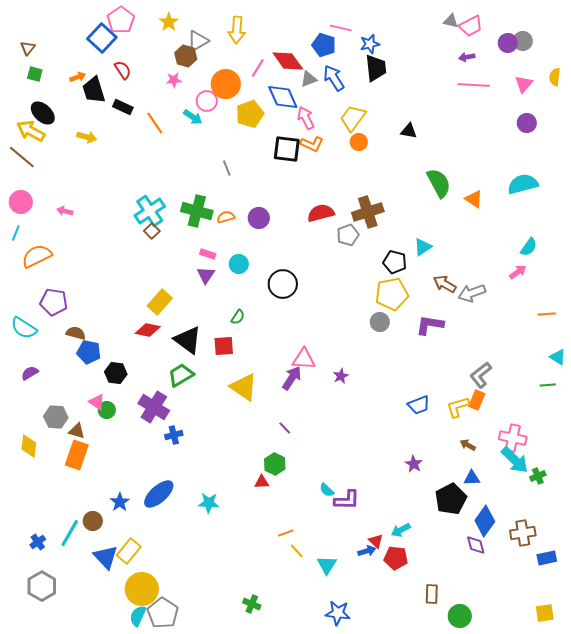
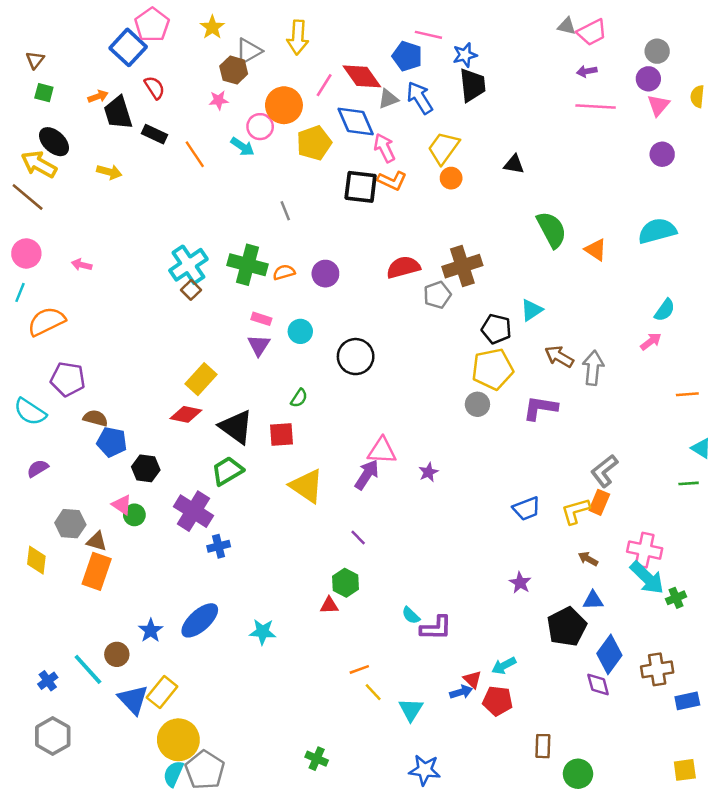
purple circle: (508, 43) -> (648, 79), moved
gray arrow: (472, 293) -> (593, 368), turned 116
cyan line: (70, 533) -> (88, 669), turned -72

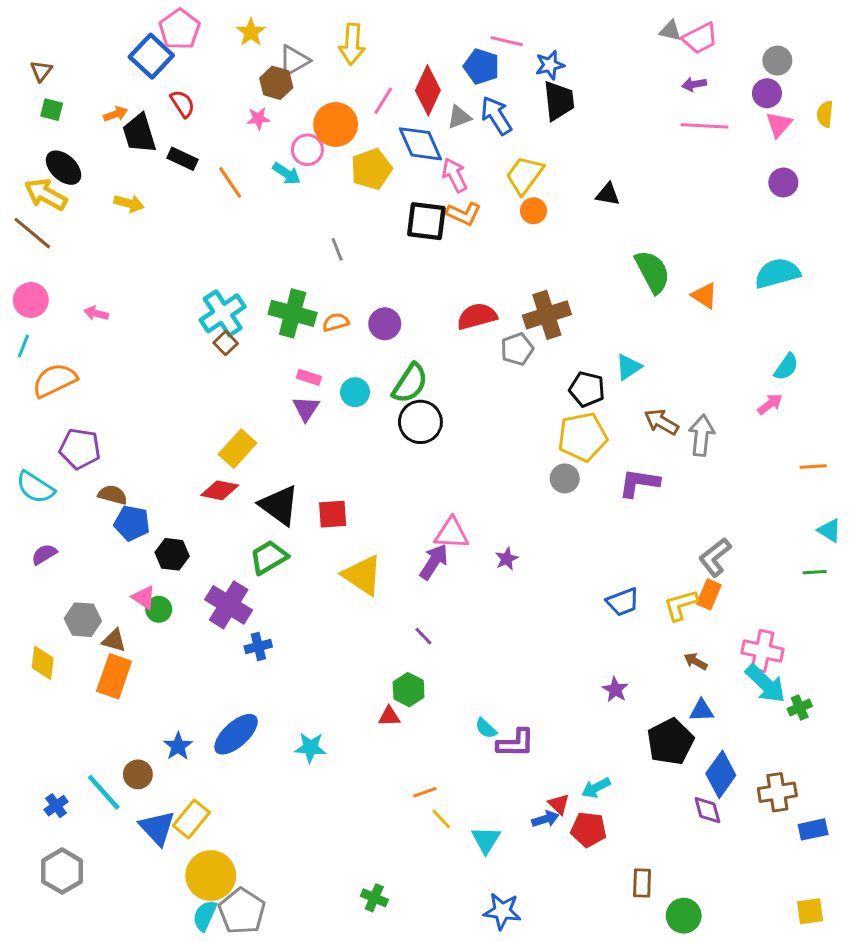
red diamond: (362, 76) -> (428, 90), turned 60
green semicircle: (299, 398) -> (410, 383), moved, size x1.8

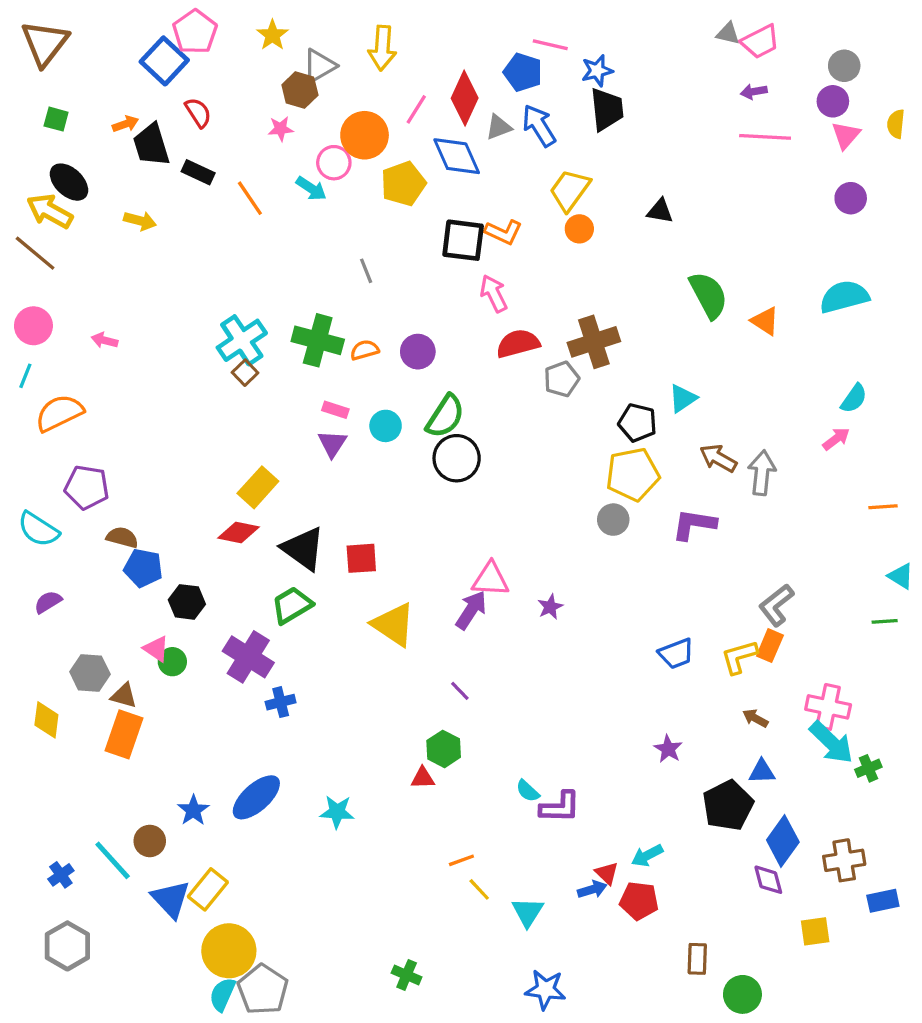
brown triangle: (41, 71) -> (45, 43), moved, size x2.0
pink arrow: (455, 175) -> (494, 293), moved
yellow square: (810, 911) -> (815, 931), moved

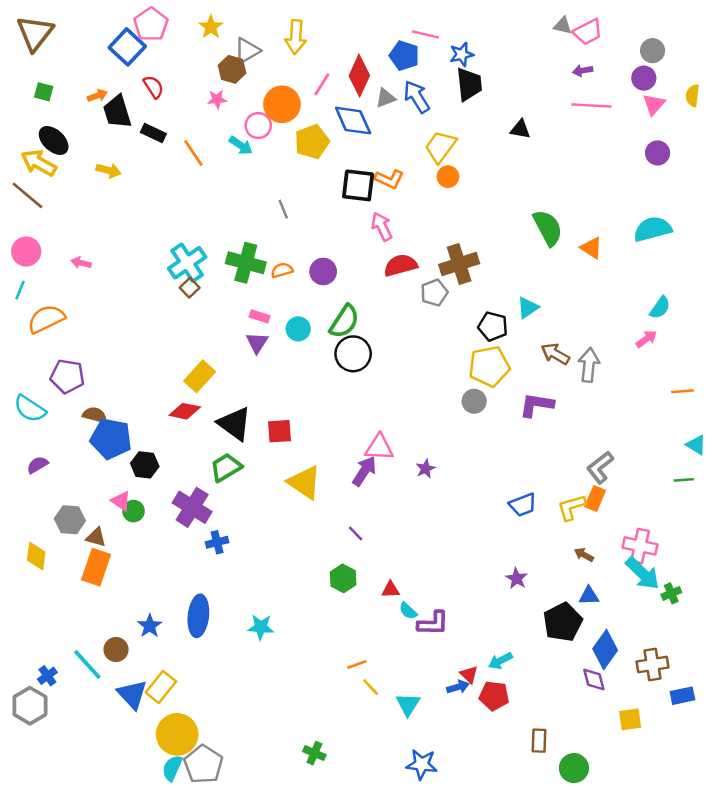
black triangle: (660, 211) -> (520, 129), moved
blue pentagon: (143, 568) -> (111, 439), size x1.4
red triangle: (423, 778) -> (391, 590), moved
blue ellipse: (256, 797) -> (198, 616), turned -42
gray hexagon: (67, 946) -> (30, 706), moved

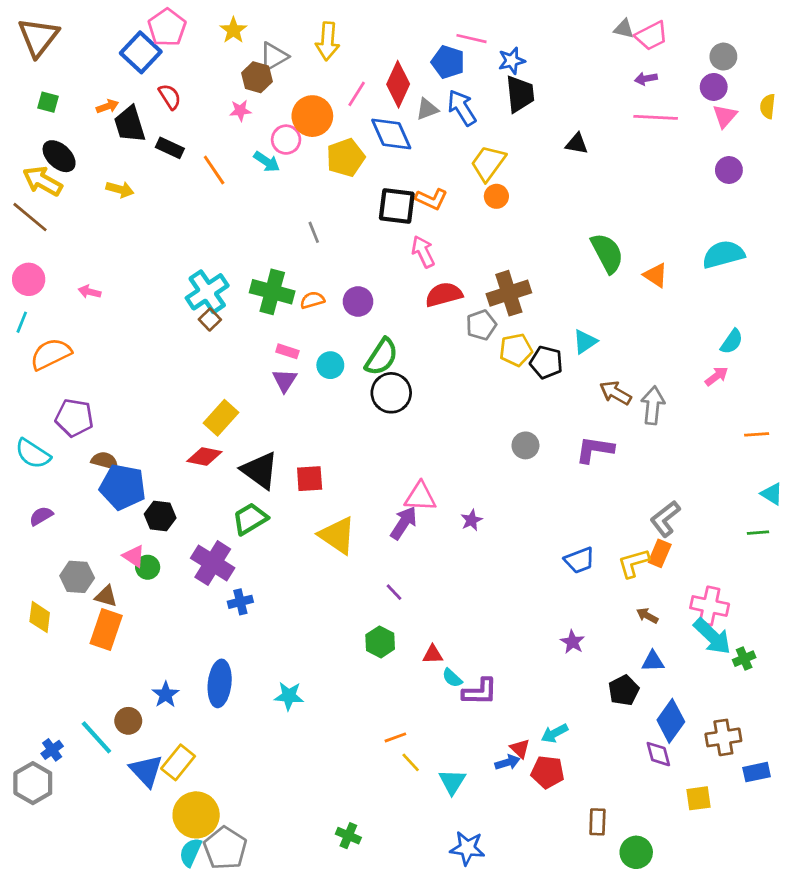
yellow pentagon: (489, 366) -> (516, 350), moved, size x0.7
black pentagon: (563, 622) -> (624, 690), size x0.7

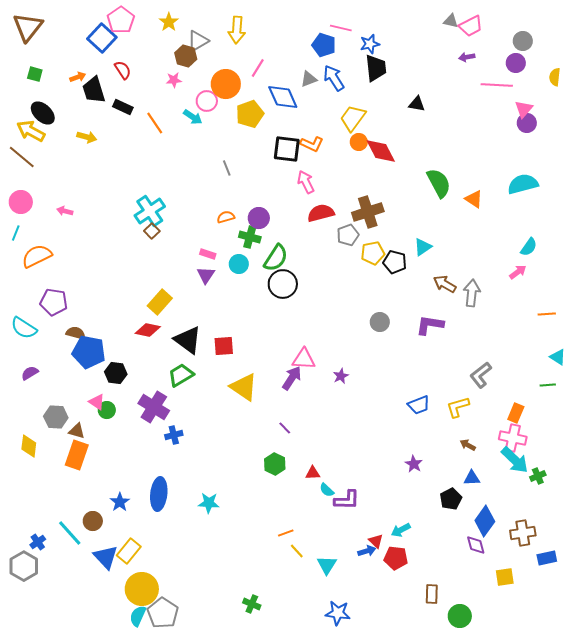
red diamond: (398, 84) -> (381, 151), moved, turned -52
pink triangle: (725, 116) -> (524, 109), moved
pink line: (656, 117) -> (497, 85), moved
green cross: (272, 292) -> (250, 237), moved, size x0.7
orange rectangle: (660, 553) -> (516, 413), moved

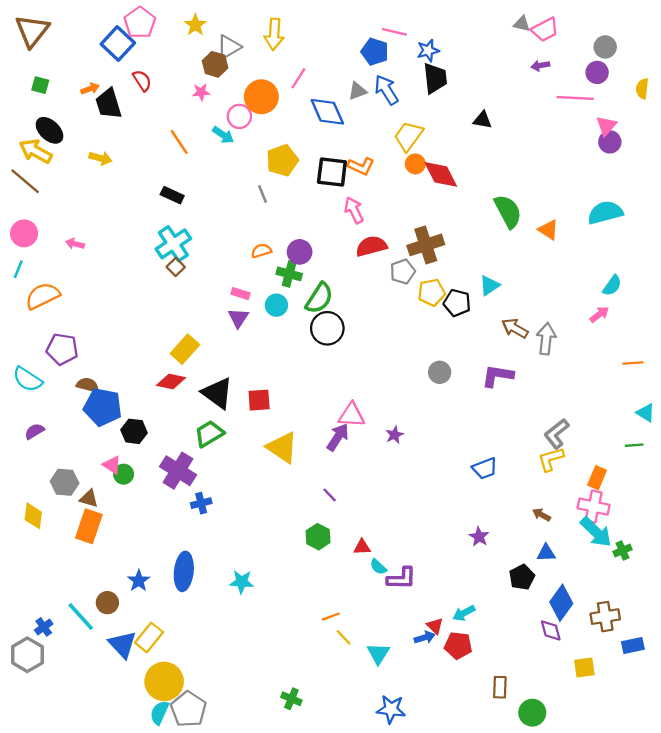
black rectangle: (123, 107) -> (172, 195), moved
yellow pentagon: (250, 114) -> (282, 160), moved
yellow L-shape: (458, 407) -> (551, 459), moved

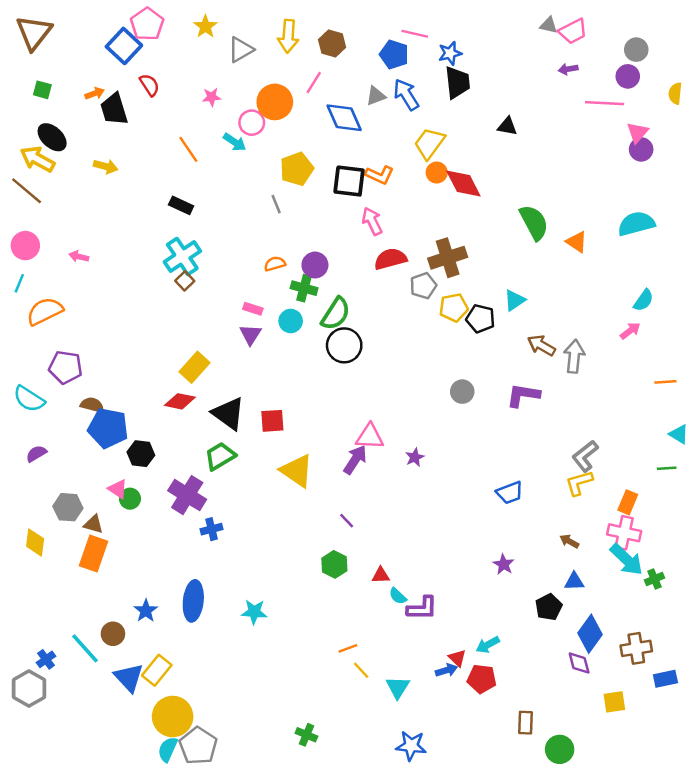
brown hexagon: (215, 64) -> (332, 44), moved

